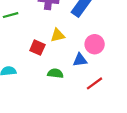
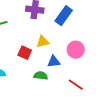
blue triangle: (80, 60) -> (54, 62), moved
red line: (95, 83) -> (76, 85), turned 70

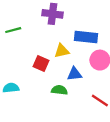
blue rectangle: (64, 16) -> (86, 37), moved, turned 60

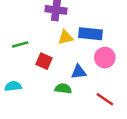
green line: (13, 30) -> (20, 44), moved
yellow triangle: (62, 51) -> (66, 37), moved

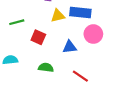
green semicircle: (63, 89) -> (46, 67), moved
red line: (105, 99) -> (80, 76), moved

